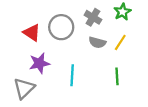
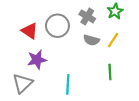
cyan line: (72, 75) -> (68, 84), moved

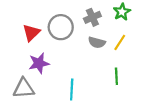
gray cross: (87, 16) -> (92, 17), turned 35
red triangle: (30, 31) -> (31, 33), turned 42
gray triangle: (23, 83) -> (24, 88), turned 40

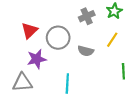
gray circle: (61, 27) -> (58, 38), moved
gray semicircle: (97, 42) -> (86, 51), moved
green line: (116, 76) -> (123, 71), moved

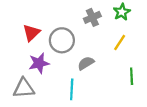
gray semicircle: (86, 51) -> (86, 63), moved, turned 133

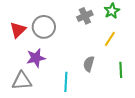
red triangle: (31, 33) -> (18, 30), moved
gray circle: (62, 40) -> (44, 27), moved
gray semicircle: (86, 63) -> (89, 64), moved, turned -42

